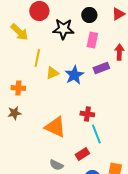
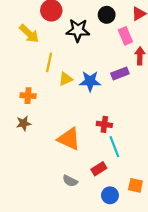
pink rectangle: (92, 40) -> (125, 36), moved, turned -35
blue star: (74, 75) -> (90, 81), turned 30

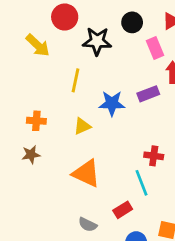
yellow line: (49, 62) -> (75, 80), moved
yellow triangle: (66, 79) -> (82, 126), moved
red cross: (104, 124) -> (154, 156), moved

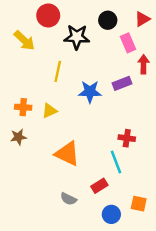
yellow triangle: (82, 126) -> (49, 111), moved

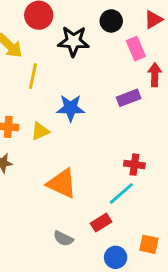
yellow line: (58, 71) -> (33, 76), moved
blue star: (90, 92) -> (71, 108), moved
cyan line: (116, 162) -> (121, 194), turned 70

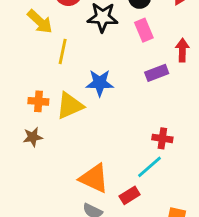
pink rectangle: (136, 49) -> (144, 30), moved
yellow triangle: (40, 131) -> (70, 106), size x1.5
orange triangle: (62, 183) -> (94, 178), moved

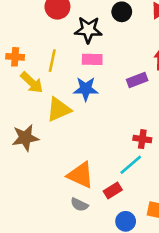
yellow arrow: (40, 22) -> (32, 82), moved
pink rectangle: (144, 30) -> (92, 59), moved, turned -66
orange cross: (38, 101) -> (15, 57), moved
brown star: (33, 137) -> (25, 138), size x1.5

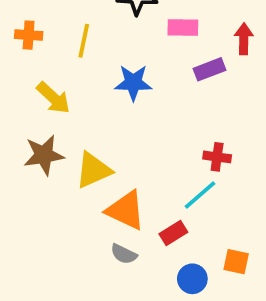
pink rectangle: (92, 59) -> (183, 27), moved
yellow arrow: (32, 82) -> (53, 98), moved
yellow triangle: (59, 109) -> (93, 170), moved

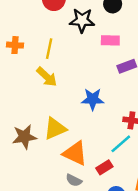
blue star: (133, 83) -> (93, 99), moved
yellow arrow: (53, 98) -> (47, 77), moved
brown star: (44, 155) -> (24, 137), moved

